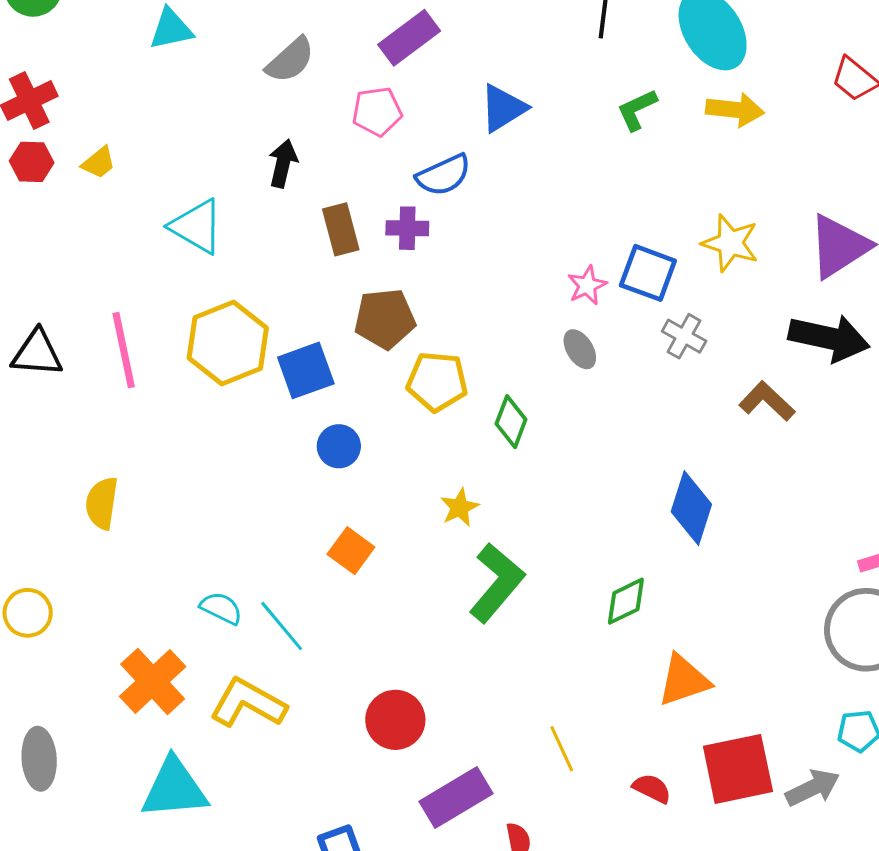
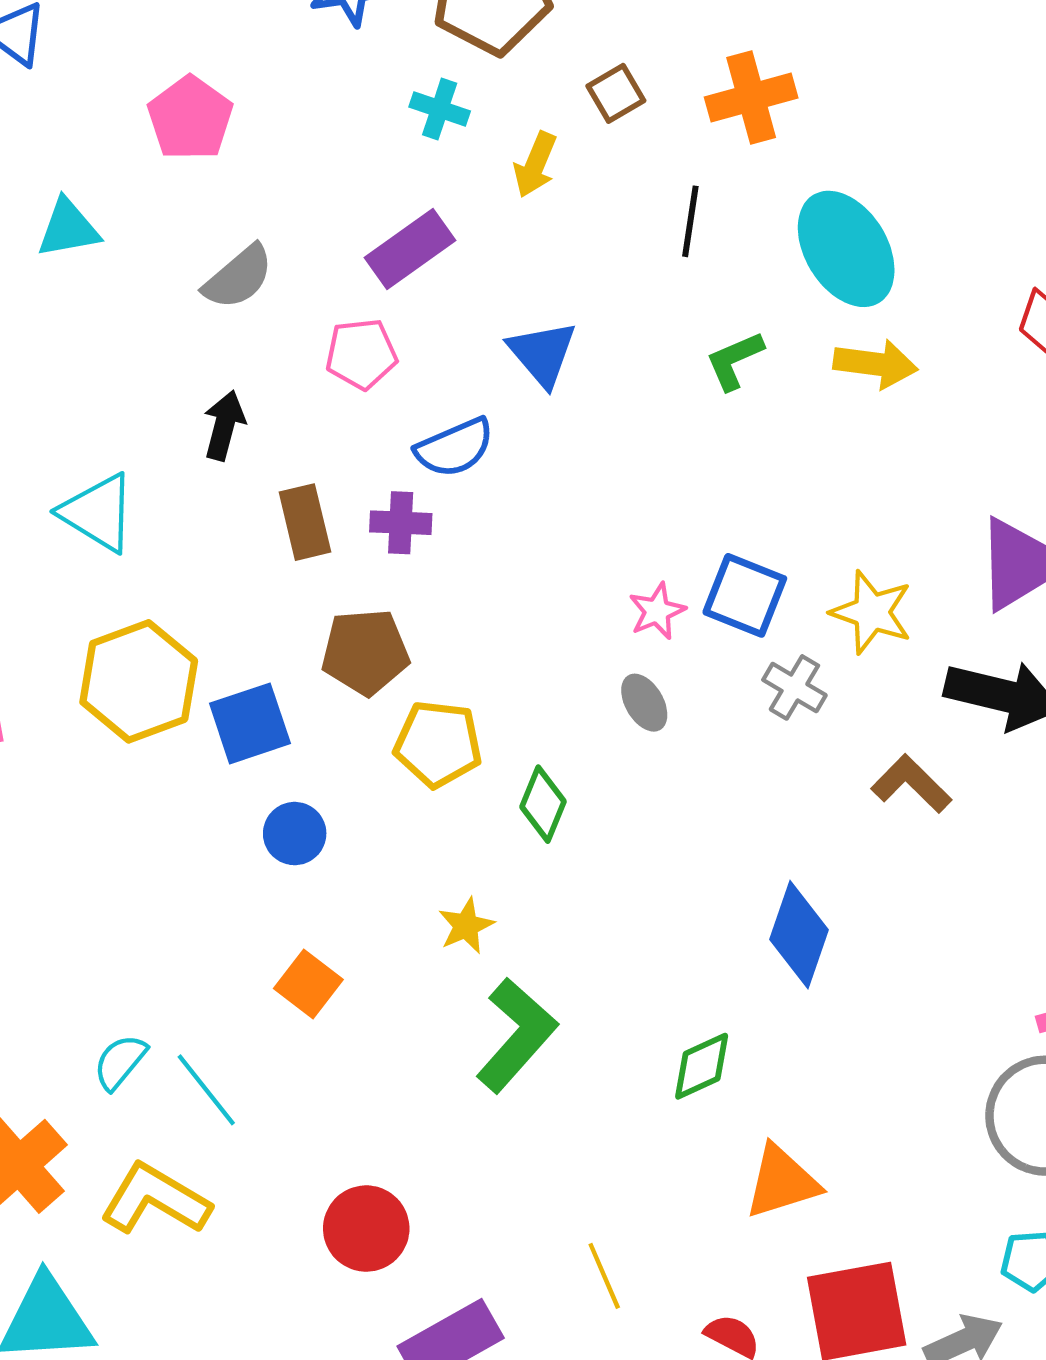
blue triangle: (503, 108) -> (542, 354), turned -40
yellow star: (730, 243) -> (872, 612), moved
cyan semicircle: (221, 608) -> (120, 1062), turned -78

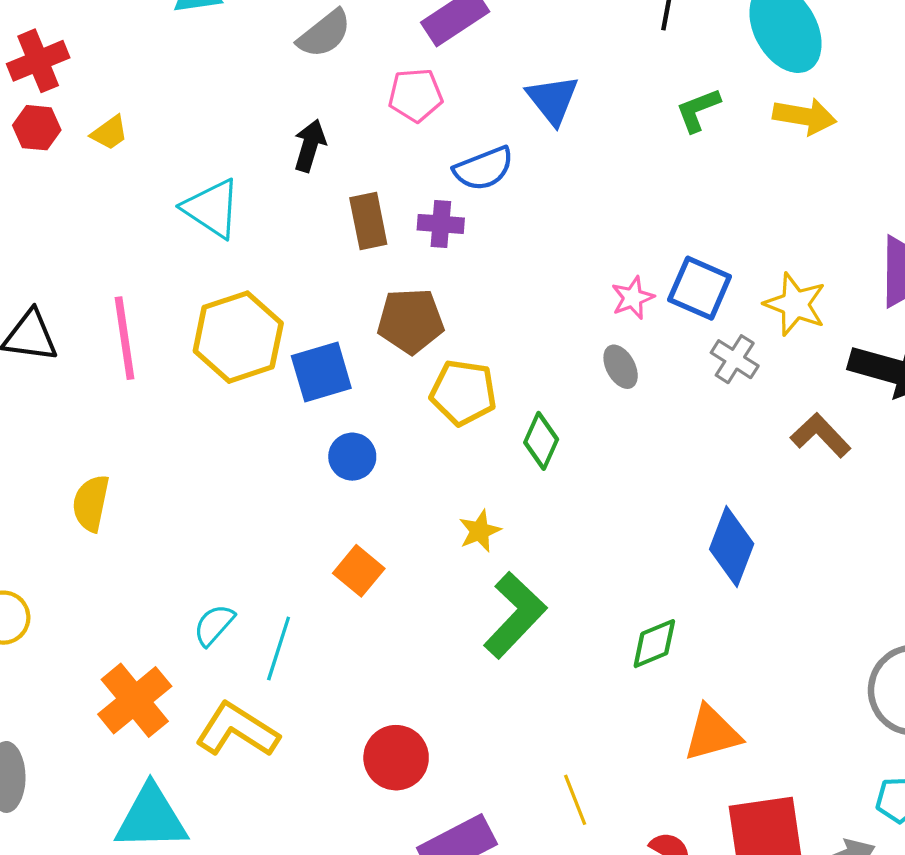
cyan line: (206, 1090) -> (279, 648), turned 54

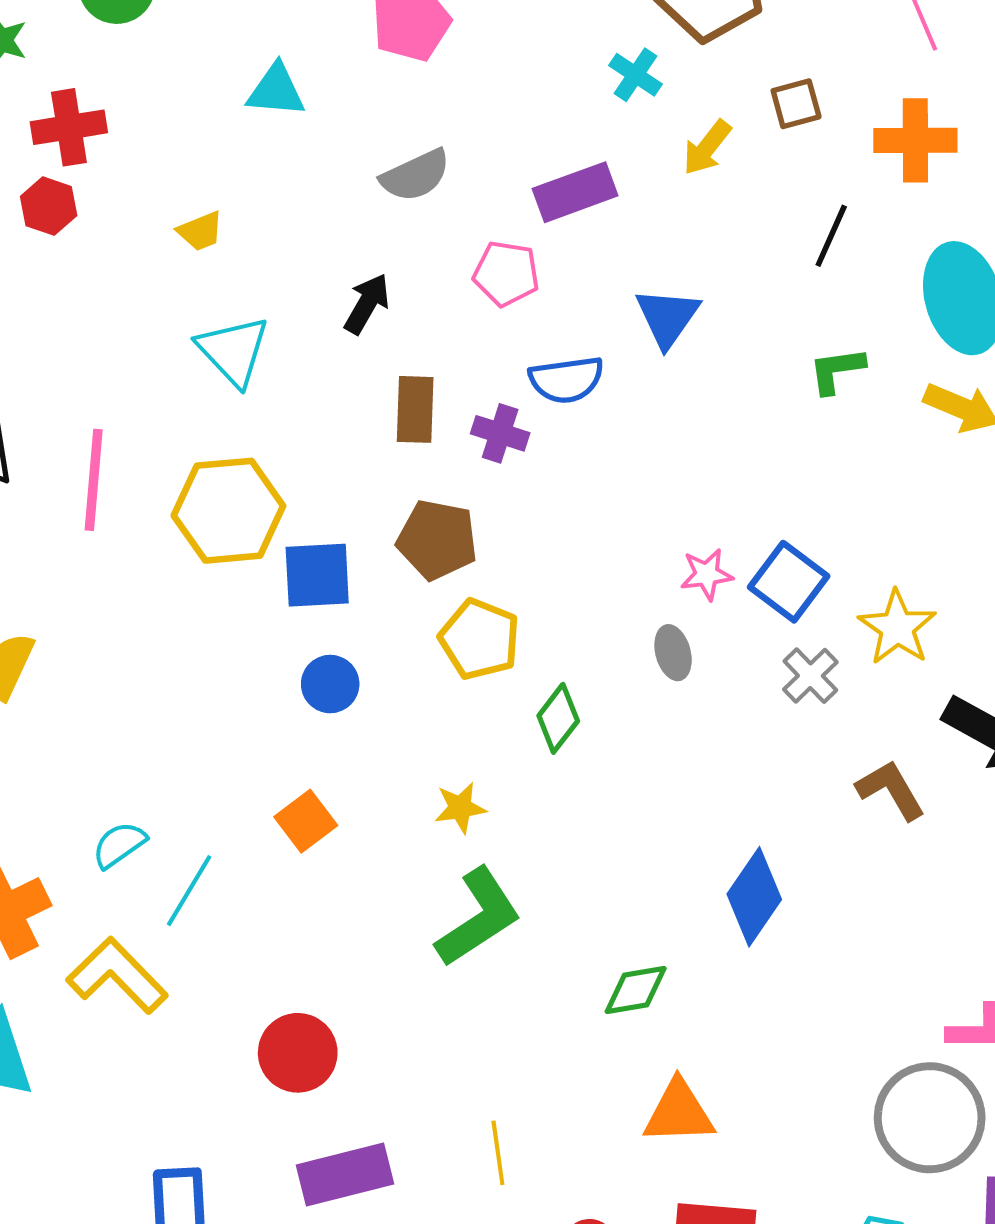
yellow trapezoid: (109, 133) -> (200, 231), moved

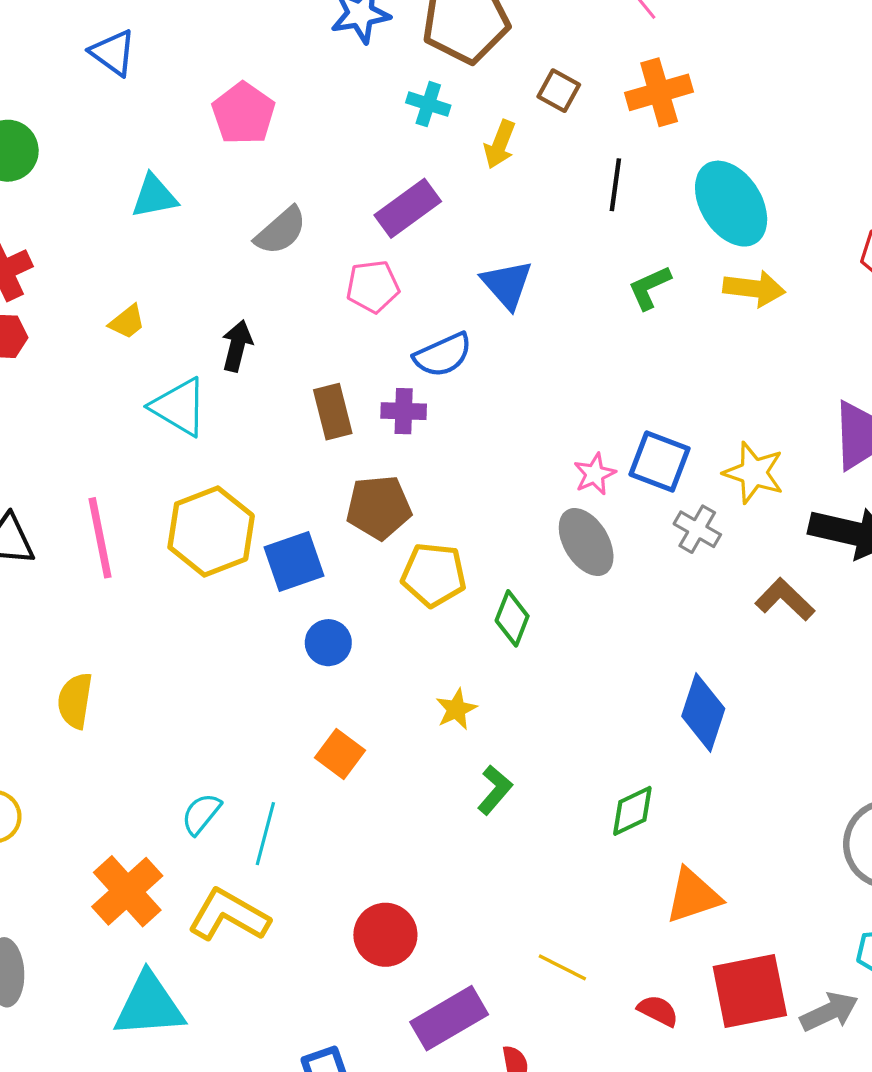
brown square: (796, 104) -> (559, 91), turned -30
black arrow: (367, 304) -> (237, 346), moved
gray ellipse: (673, 653) -> (586, 542), size x1.6
green L-shape: (478, 917) -> (495, 790), size x0.6
yellow line: (498, 1153) -> (562, 967), turned -39

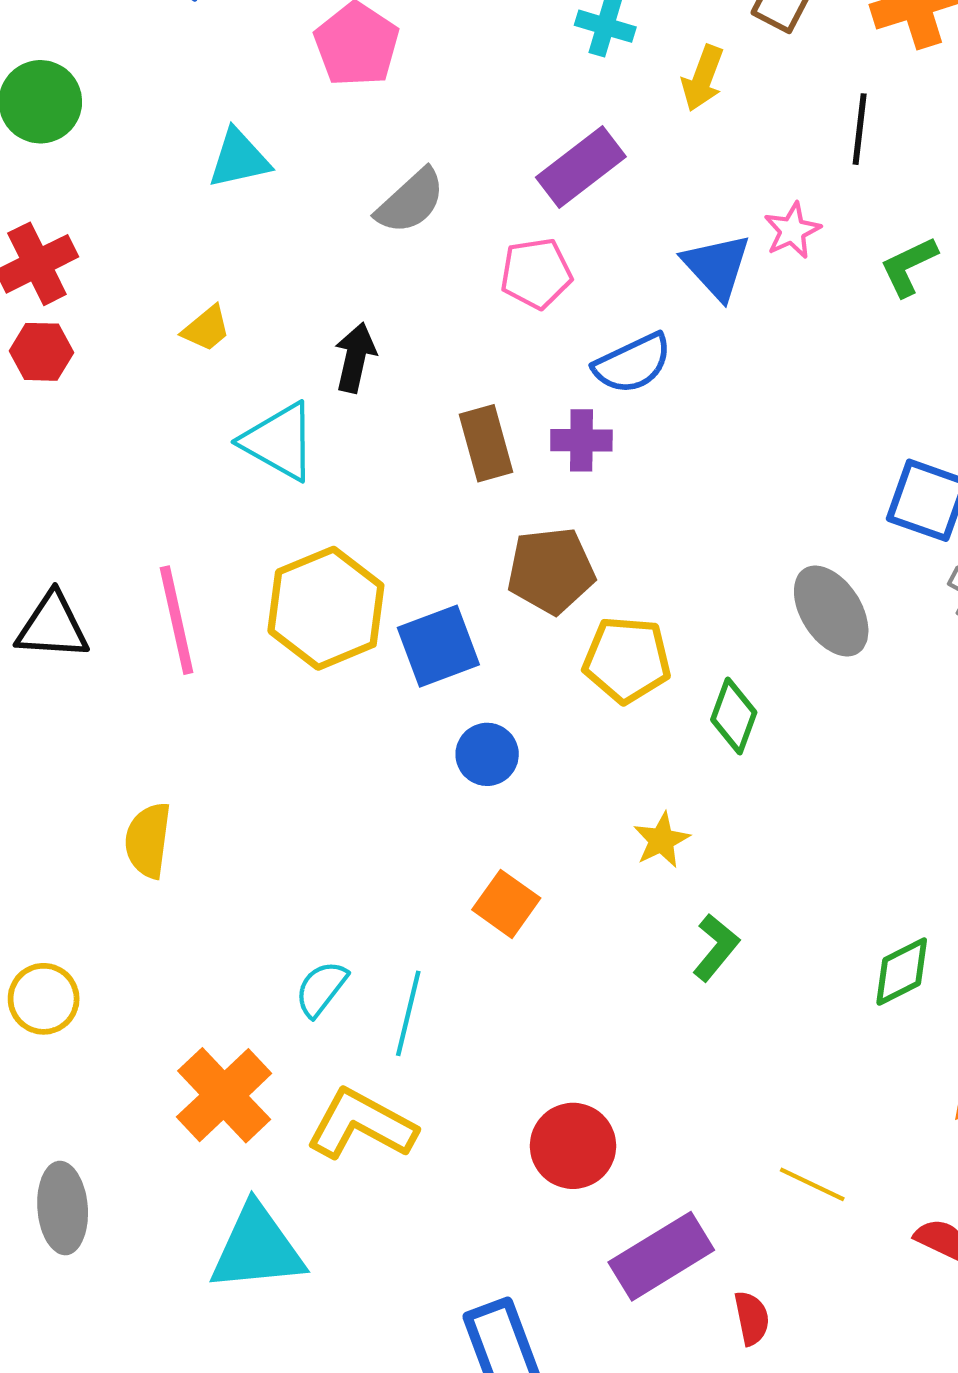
pink star: (595, 474) -> (792, 231), moved

